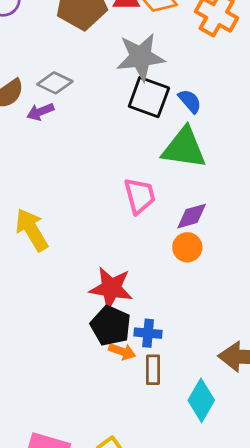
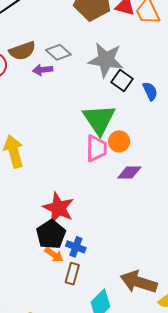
gray star: (141, 57) -> (106, 60), moved
black square: (149, 97) -> (122, 80), size x0.7
green triangle: (184, 148) -> (99, 119), moved, turned 33
orange circle: (187, 247) -> (119, 141), moved

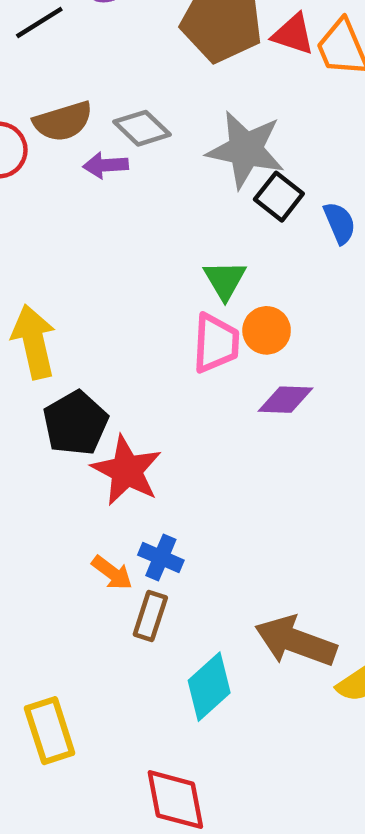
green triangle: (99, 119) -> (225, 280), size x0.6
black pentagon: (51, 234) -> (76, 423), moved

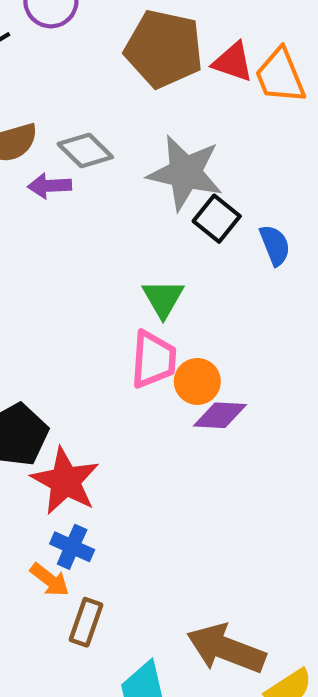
orange circle: (267, 330) -> (197, 381), moved
blue cross: (161, 558) -> (72, 547), moved

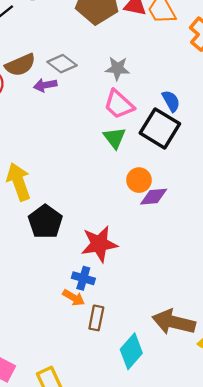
gray star: (185, 173) -> (117, 68), size x0.6
black square: (217, 219) -> (160, 128), moved, size x1.6
pink trapezoid: (153, 359) -> (119, 104), moved, turned 136
red star: (65, 481) -> (99, 244), moved, turned -30

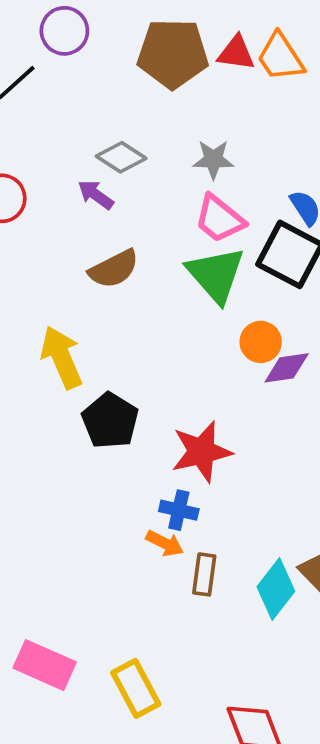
brown semicircle: (20, 65) -> (114, 269), moved
purple arrow: (45, 85) -> (96, 195), turned 50
green triangle: (115, 138) -> (216, 275), size x1.6
cyan diamond: (131, 351) -> (276, 589), moved

